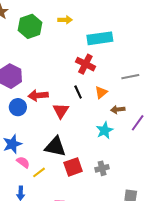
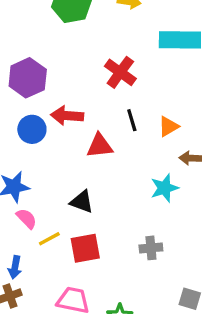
red cross: (85, 64) -> (120, 72), moved
red triangle: (61, 111) -> (100, 146), turned 42
black triangle: (55, 147) -> (82, 202), size x0.7
red square: (73, 167) -> (85, 248), moved

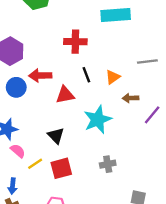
red cross: (120, 72) -> (75, 42), turned -30
cyan star: (164, 188) -> (98, 120), moved, size x1.4
black triangle: (82, 202) -> (56, 136), turned 30

